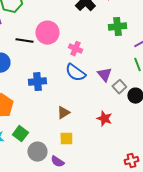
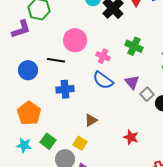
green cross: (117, 27) -> (134, 46), moved, turned 30
black line: (24, 41) -> (56, 60), moved
red star: (104, 119) -> (131, 137), moved
yellow square: (66, 139) -> (80, 143), moved, turned 32

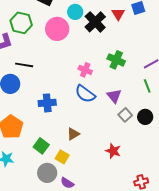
pink circle: (75, 40) -> (57, 29), moved
black line: (56, 60) -> (24, 65), moved
gray square: (147, 94) -> (125, 115), moved
green square: (48, 141) -> (41, 146), moved

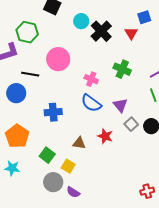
red triangle: (118, 14) -> (131, 33), moved
pink circle: (57, 29) -> (58, 59), moved
brown triangle: (73, 134) -> (79, 143), turned 40
red star: (113, 151) -> (105, 136), moved

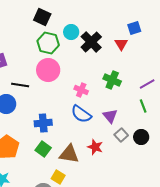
green hexagon: (27, 32) -> (48, 43), moved
brown triangle: (79, 143) -> (69, 154), size x1.5
green square: (47, 155) -> (43, 149), moved

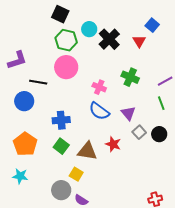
blue square: (134, 28) -> (152, 25), turned -32

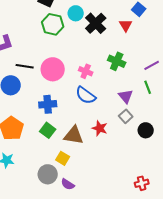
pink circle: (66, 67) -> (53, 69), moved
purple triangle: (128, 113) -> (126, 96), moved
black circle: (159, 134) -> (146, 130), moved

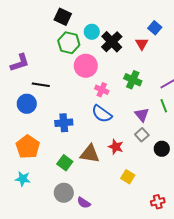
pink circle: (53, 69) -> (86, 66), moved
green square: (48, 130) -> (65, 163), moved
yellow square: (63, 158) -> (128, 177), moved

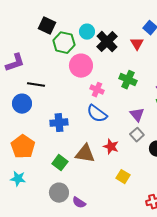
black square: (63, 17) -> (47, 26), moved

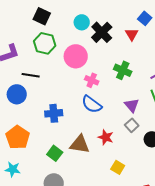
green hexagon: (64, 43) -> (45, 43), moved

